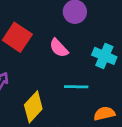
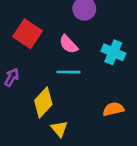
cyan line: (76, 87) -> (68, 72), moved

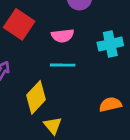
pink semicircle: (68, 44) -> (63, 36), turned -54
cyan cross: (113, 52) -> (110, 44), turned -35

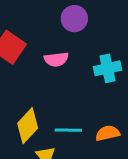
cyan line: (63, 65) -> (68, 130), moved

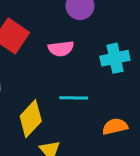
cyan line: (68, 130) -> (74, 98), moved

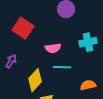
pink semicircle: (61, 49) -> (53, 48), moved

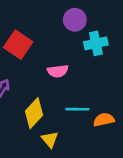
cyan cross: (88, 42) -> (96, 43), moved
cyan line: (62, 67) -> (77, 109), moved

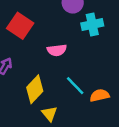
cyan line: (77, 109) -> (75, 86), turned 45

